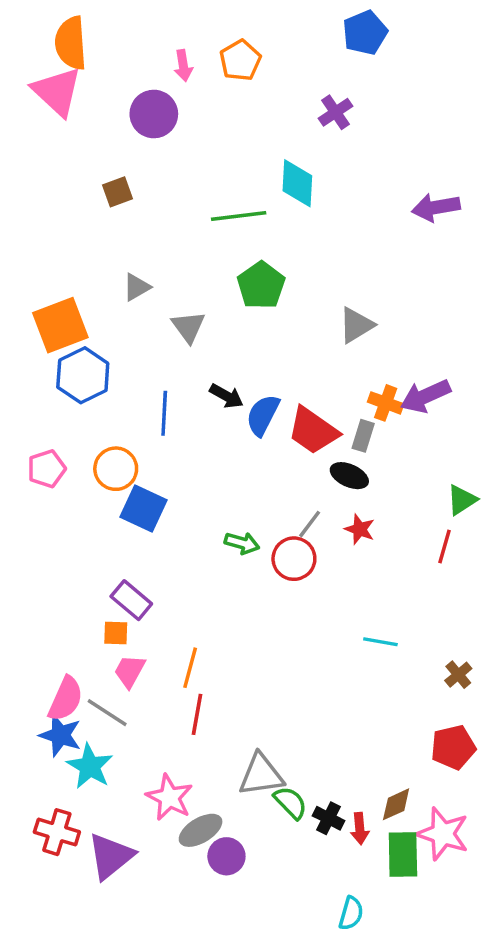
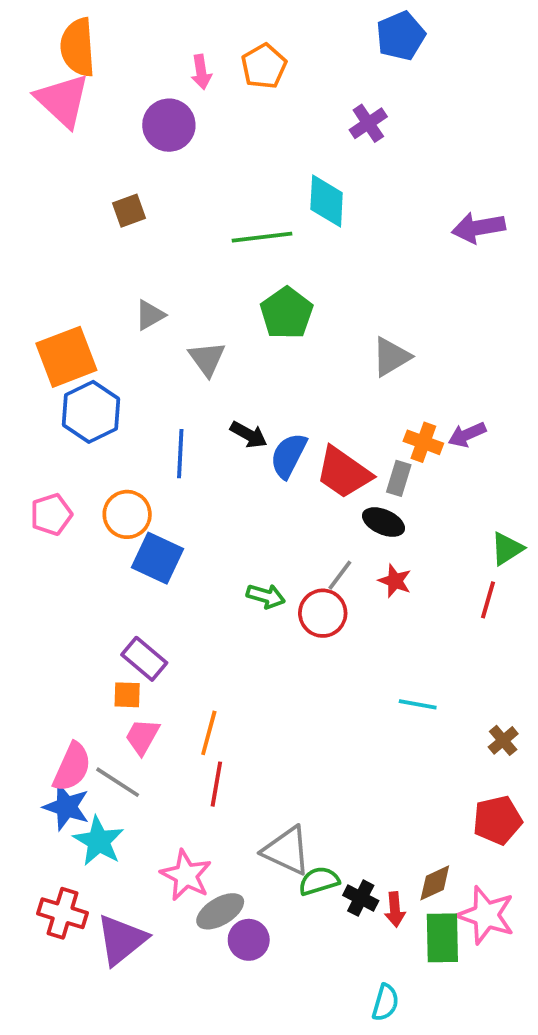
purple arrow: (425, 396) -> (467, 435), size x0.7
gray triangle: (261, 775) -> (287, 851), turned 33
green semicircle: (290, 803) -> (319, 881), turned -63

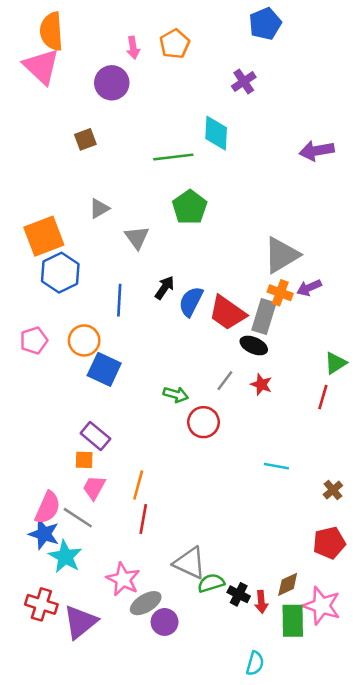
gray triangle: (391, 357) -> (281, 255), moved, size x1.4
black arrow: (249, 435) -> (165, 288), turned -85
gray rectangle: (399, 478) -> (264, 317), size x1.5
red circle: (323, 613) -> (204, 422), moved

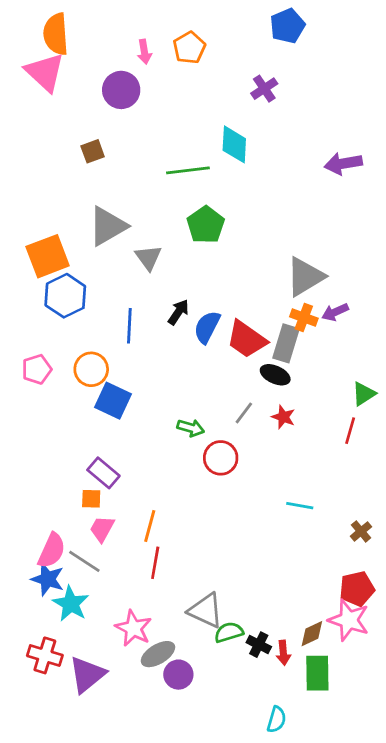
gray triangle: (99, 208) -> (108, 226), size x1.8
pink star: (322, 606) -> (349, 620), moved

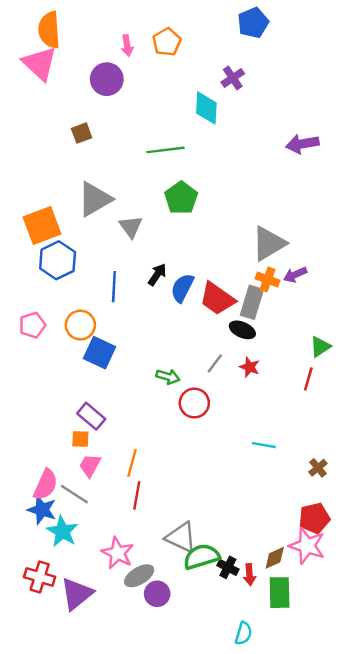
cyan diamond: (234, 144) -> (206, 108), moved
green semicircle: (229, 632) -> (202, 557), size x1.4

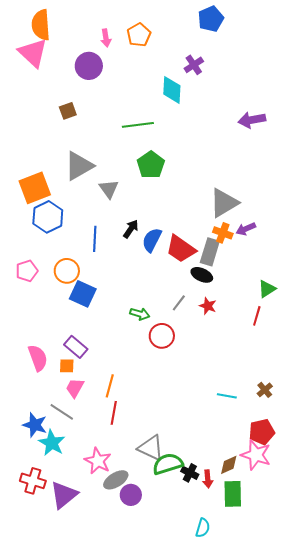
cyan line: (264, 445) -> (227, 396), moved
pink semicircle: (46, 485) -> (38, 358), moved, turned -44

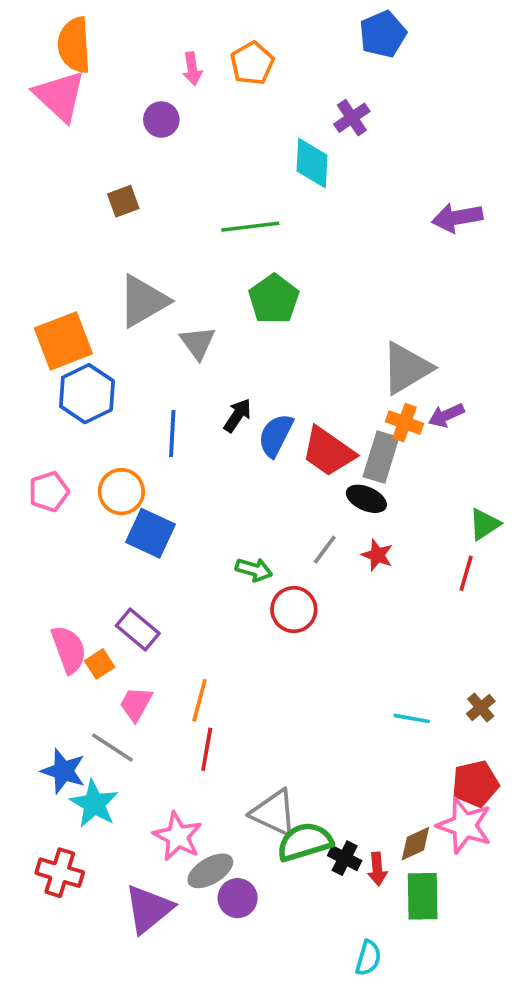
purple circle: (89, 66) -> (161, 120), size x0.7
orange square: (67, 366) -> (100, 664), moved, turned -35
purple triangle: (64, 495) -> (149, 909), moved

